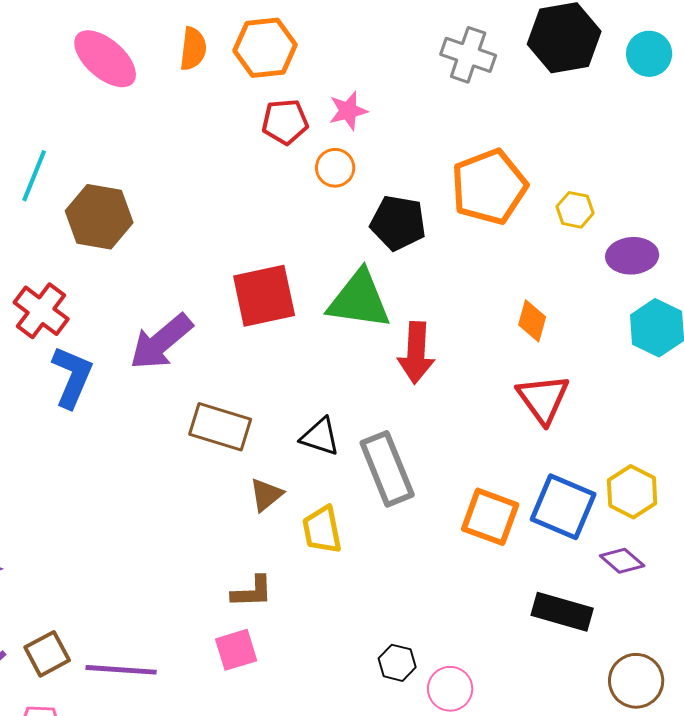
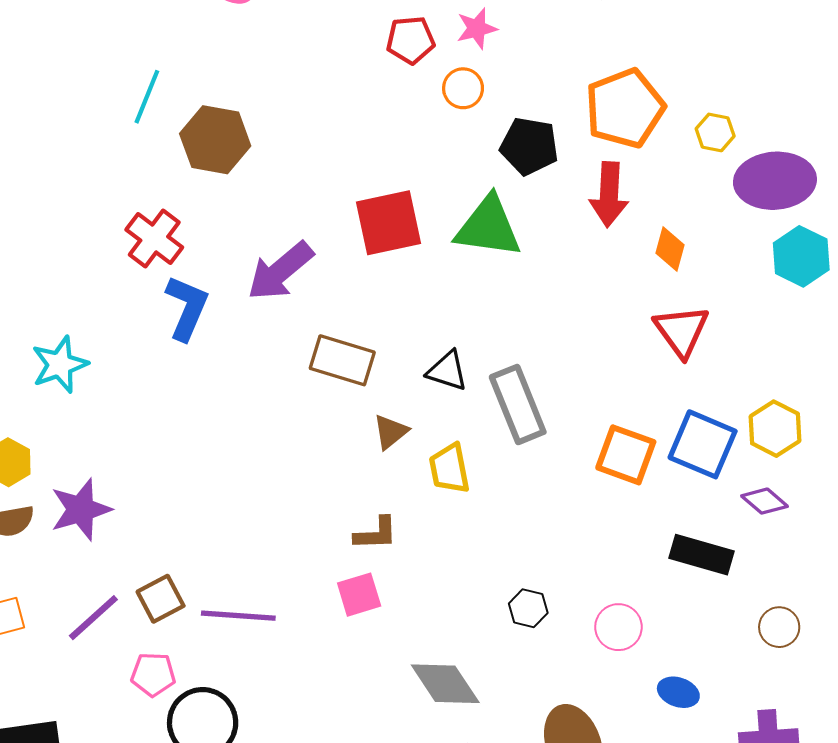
purple ellipse: (632, 256) -> (775, 181), size x1.5
red arrow: (416, 353) -> (609, 194), moved
brown circle: (636, 681) -> (779, 627), size x0.7
pink circle: (450, 689) -> (618, 627), moved

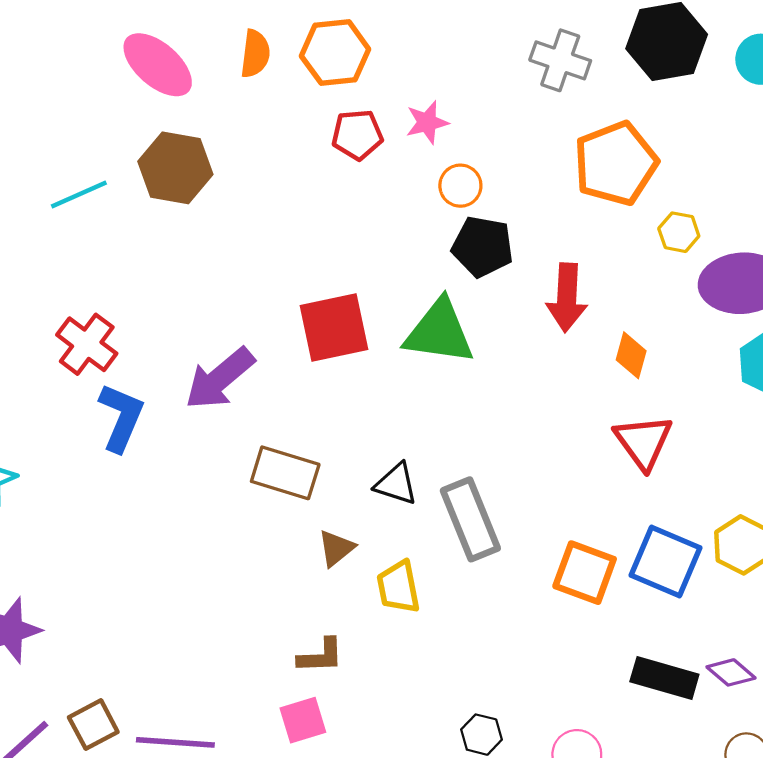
orange circle: (463, 88) -> (460, 186), moved
cyan line: (147, 97) -> (79, 195), turned 44
orange pentagon: (625, 108) -> (616, 163), moved
brown hexagon: (215, 140) -> (175, 168), moved
purple diamond: (764, 501) -> (731, 672), moved

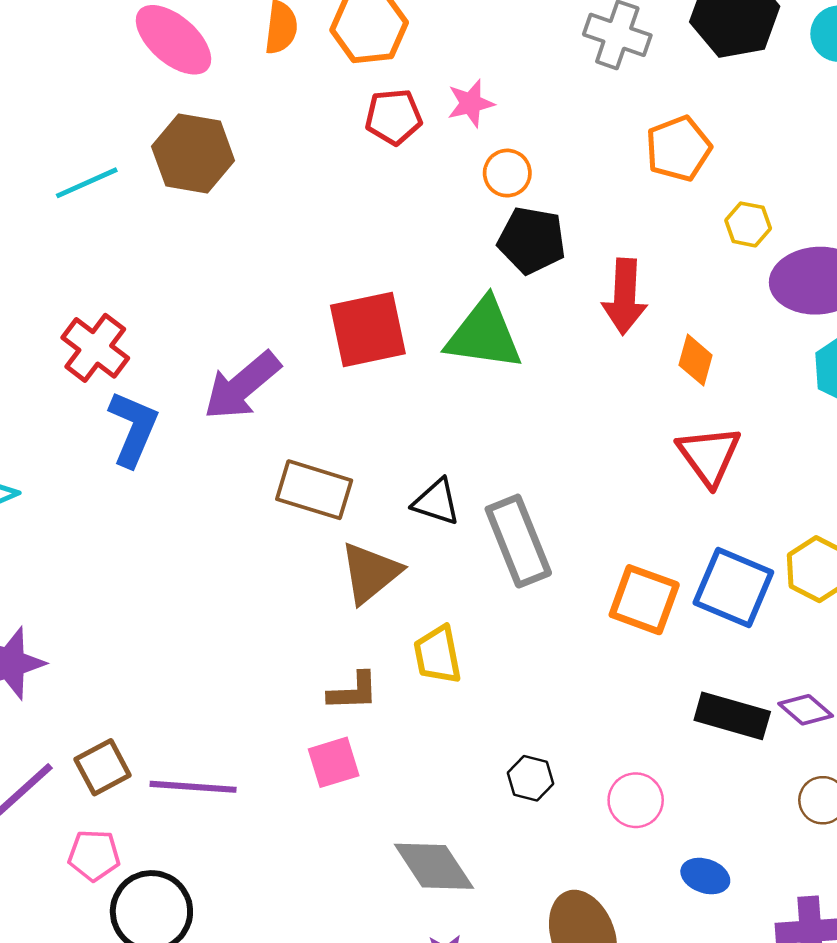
orange pentagon: (616, 163) -> (678, 149), size x0.7
brown triangle: (336, 548) -> (370, 573), size x1.5
yellow trapezoid: (398, 587) -> (438, 655), moved

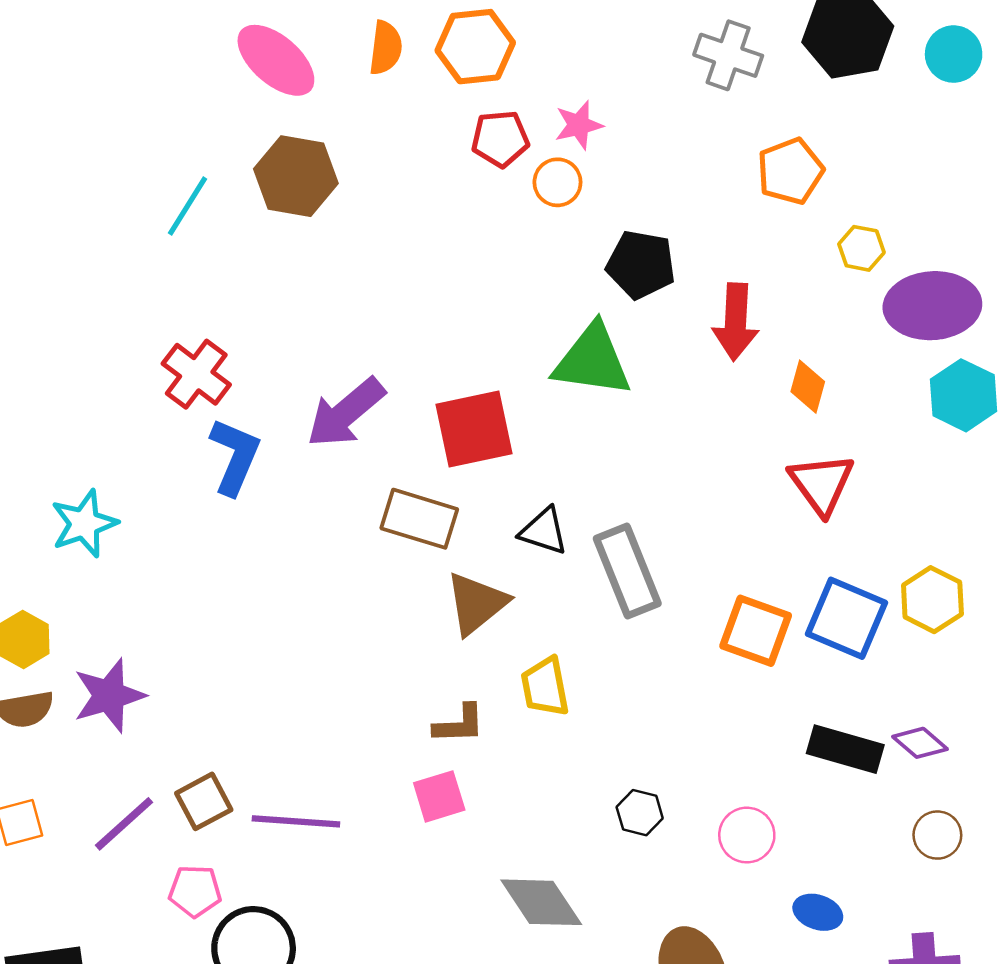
orange circle: (507, 173) -> (557, 182), moved
cyan line: (87, 183) -> (188, 206), turned -34
red square: (368, 330) -> (474, 429), moved

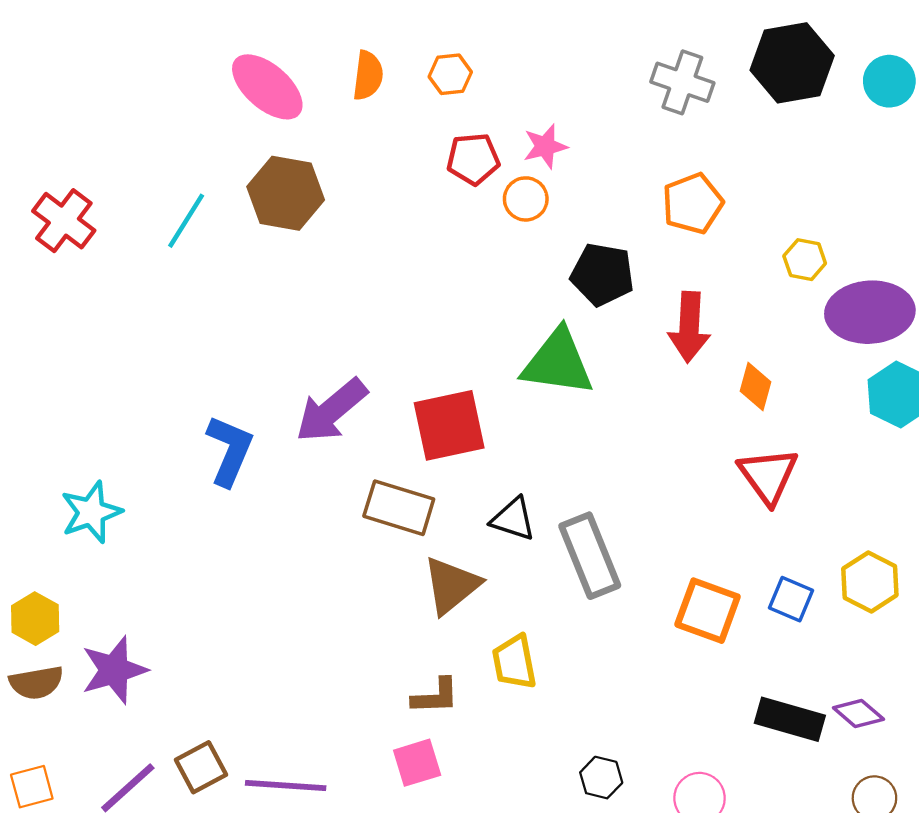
orange hexagon: (475, 47) -> (450, 74), size x0.6
orange pentagon: (790, 171) -> (693, 204), moved
red cross: (196, 374) -> (64, 221), moved
blue square: (846, 618) -> (791, 599), size x0.6

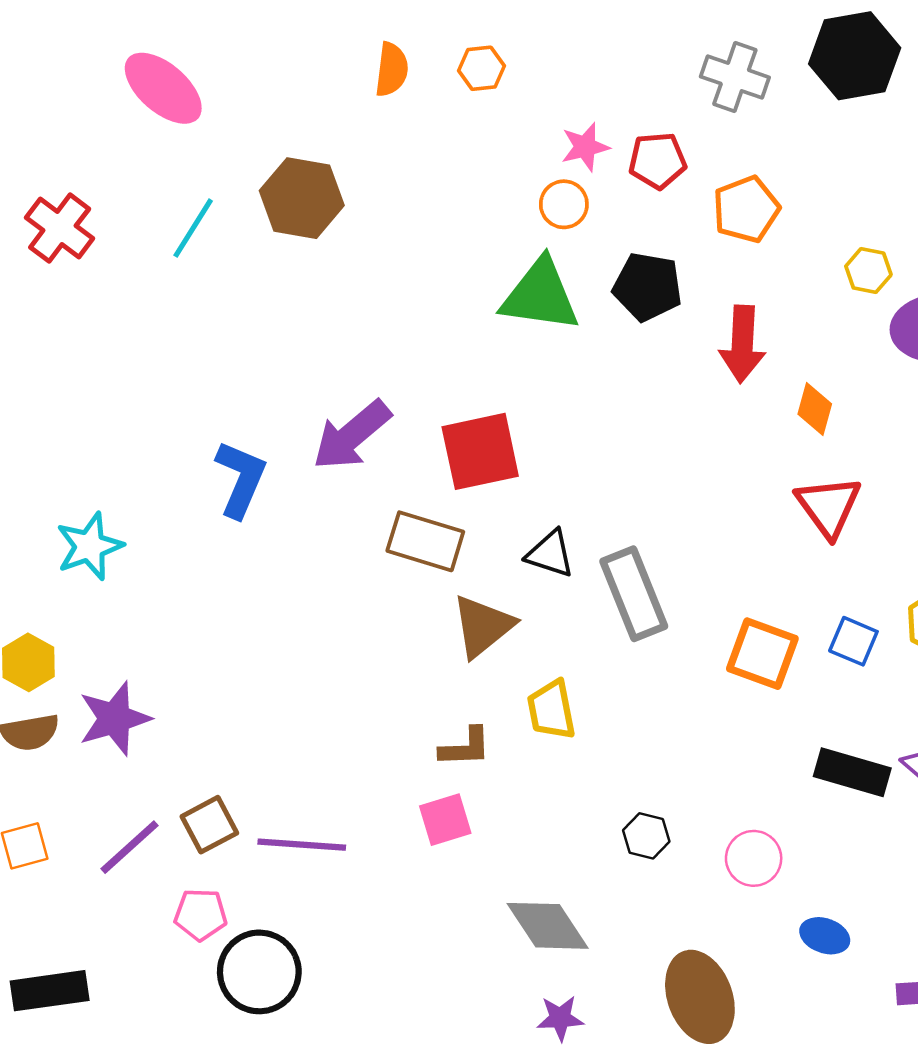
pink ellipse: (267, 87) -> (163, 88), moved
red pentagon: (473, 159) -> (657, 161), moved
green triangle: (558, 362) -> (540, 295), moved

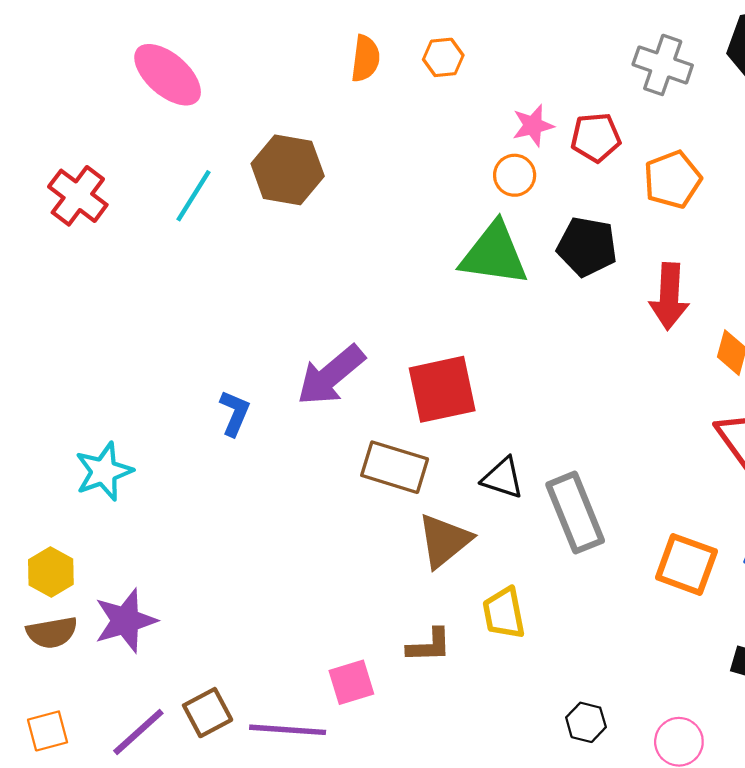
blue L-shape: (241, 479) -> (235, 413), size x0.7
pink square: (445, 820) -> (351, 682), moved

